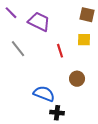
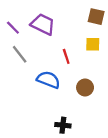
purple line: (11, 13) -> (13, 28), moved
blue semicircle: (44, 94) -> (48, 80), moved

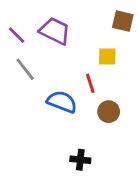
yellow square: (93, 44) -> (107, 56), moved
red line: (66, 56) -> (90, 83), moved

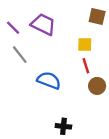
red line: (90, 83) -> (86, 66), moved
brown circle: (109, 112) -> (97, 86), moved

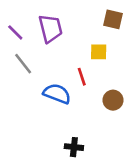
purple trapezoid: (43, 24) -> (50, 28), turned 50
red line: (86, 66) -> (82, 77), moved

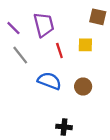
red line: (82, 77) -> (59, 51), moved
brown circle: (113, 100) -> (83, 87), moved

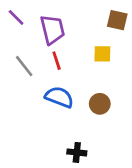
purple line: (13, 28) -> (16, 17), moved
red line: (59, 51) -> (57, 61), moved

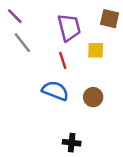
purple trapezoid: (53, 30) -> (69, 27), moved
red line: (57, 61) -> (63, 60), moved
gray line: (24, 66) -> (22, 43), moved

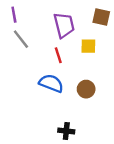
purple line: (15, 16) -> (14, 15), turned 35

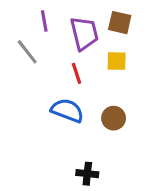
purple line: (14, 15) -> (44, 21), moved
brown square: (101, 17) -> (120, 23), moved

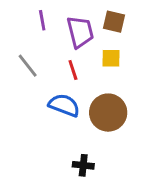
gray line: (27, 52) -> (28, 66), moved
brown circle: (114, 118) -> (108, 113), size x1.6

